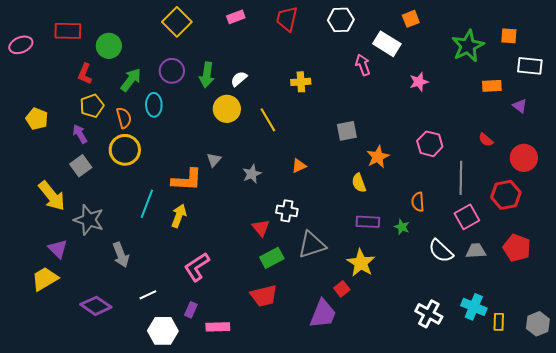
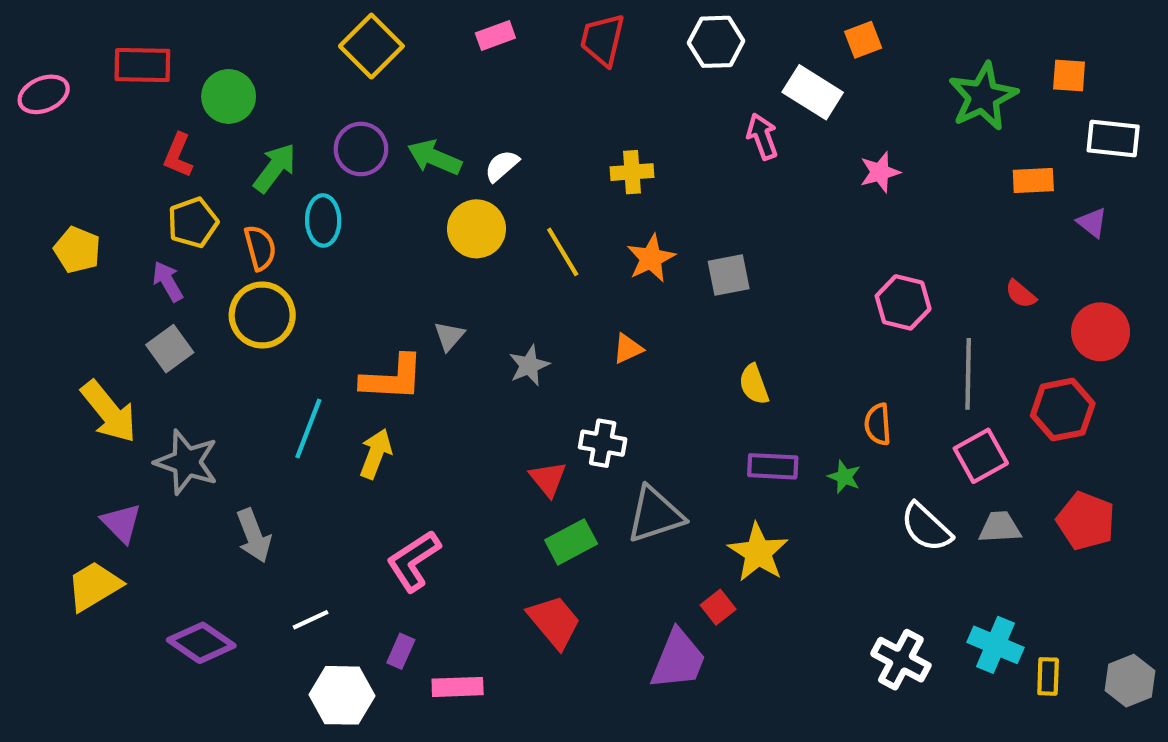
green arrow: (207, 75) -> (434, 157), turned 105
orange star: (378, 157) -> (651, 258), moved
red trapezoid: (264, 296) -> (554, 622), turned -116

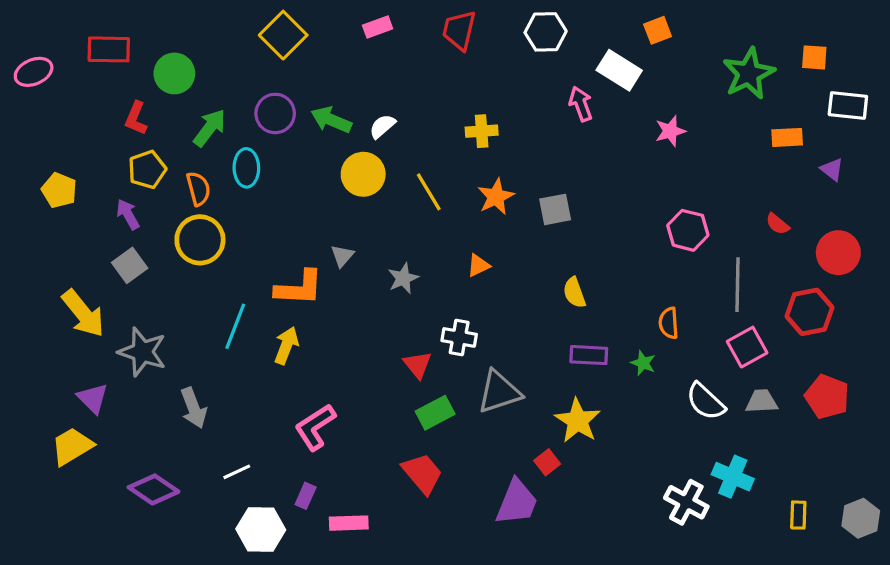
cyan cross: (995, 645) -> (733, 477), moved

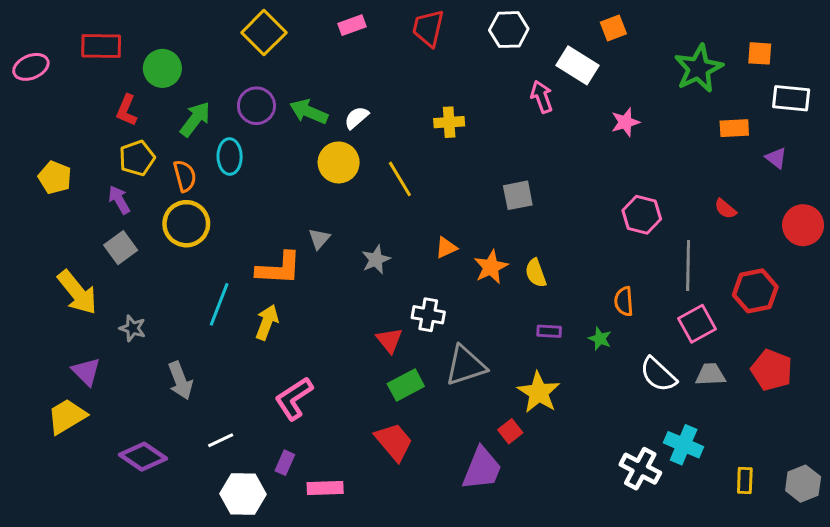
orange star: (496, 197) -> (491, 267), moved
red circle: (838, 253) -> (803, 225), moved
gray star: (142, 352) -> (133, 328), size x0.6
purple rectangle: (589, 355) -> (549, 331), size x0.7

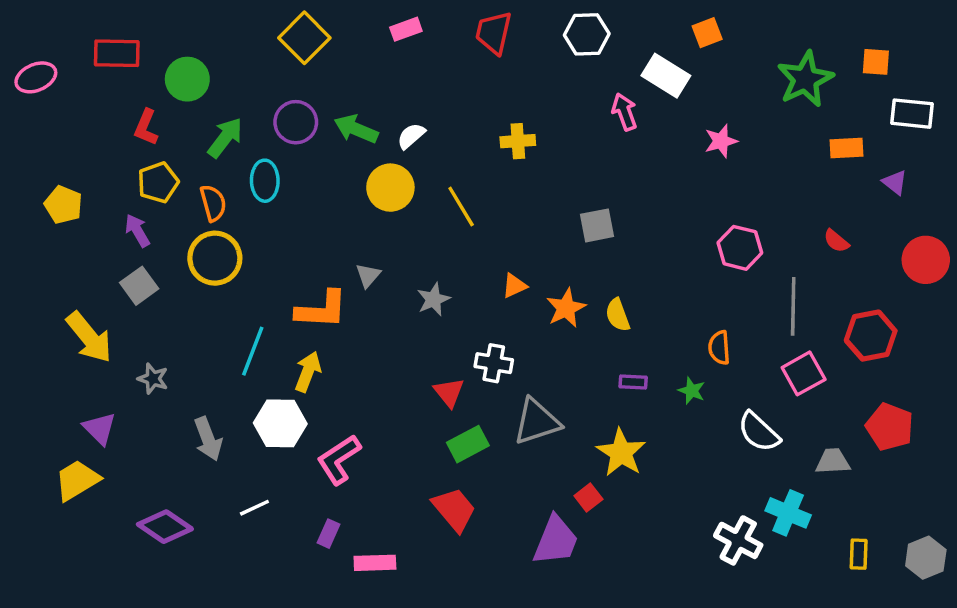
gray trapezoid: (710, 375) -> (833, 461), moved
white hexagon: (243, 494) -> (280, 423), moved

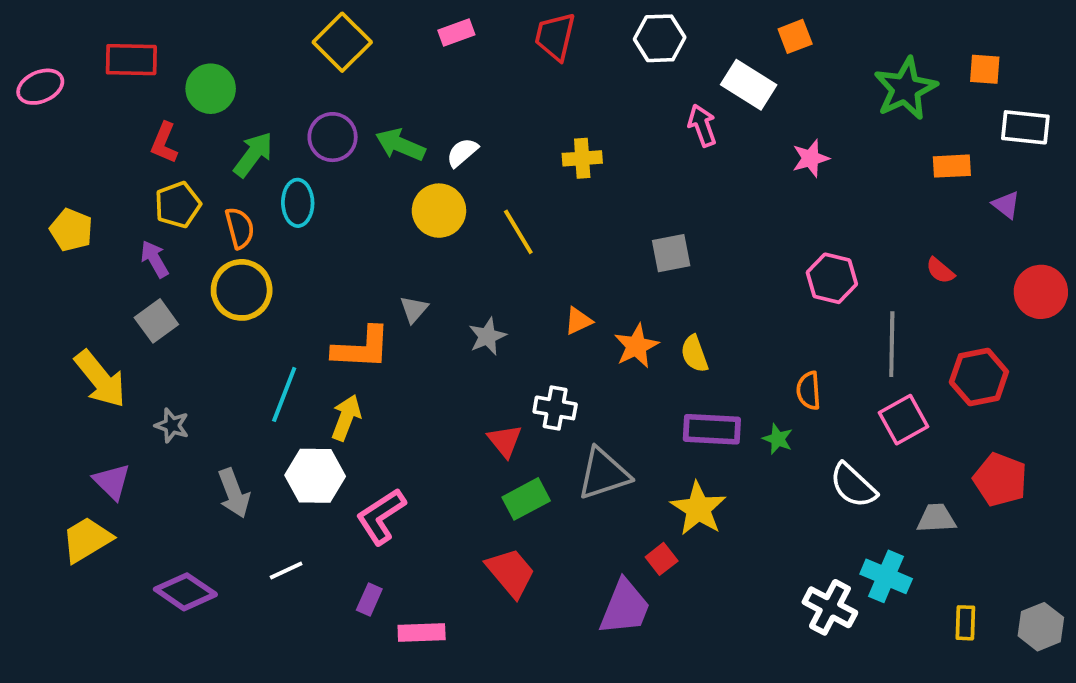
purple rectangle: (633, 382) -> (712, 429), size x1.8

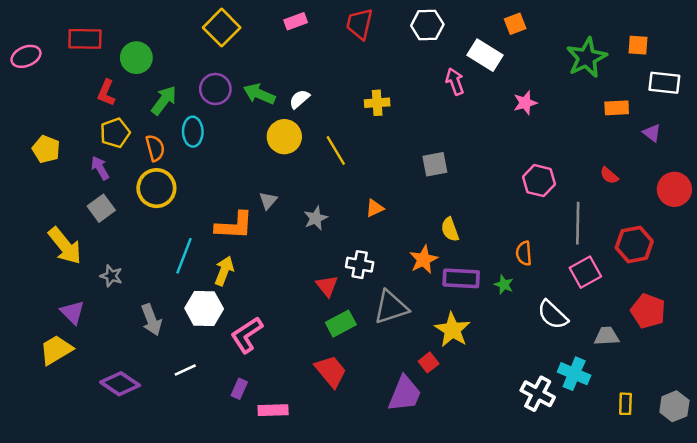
orange star: (636, 346) -> (424, 260), moved

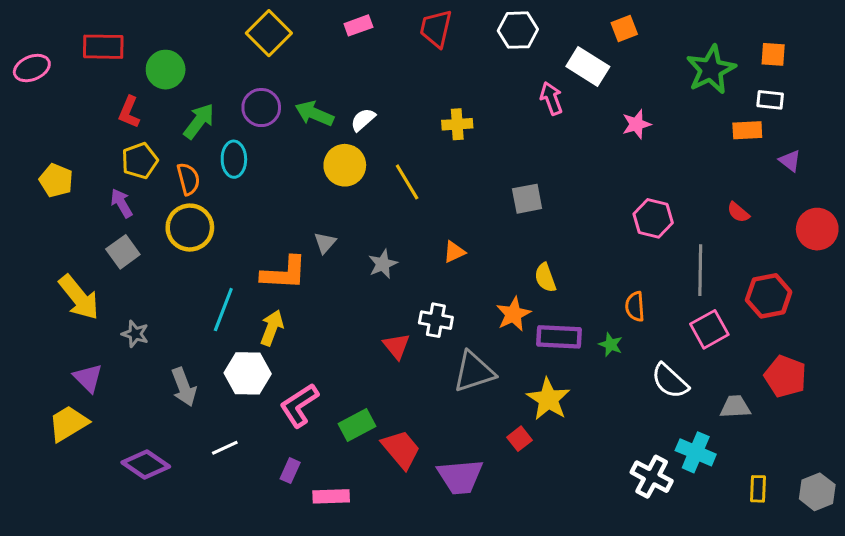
white rectangle: (664, 83) -> (770, 100), moved, size x0.7
green rectangle: (341, 324) -> (357, 425), moved
purple trapezoid: (405, 394) -> (460, 477), moved, turned 63

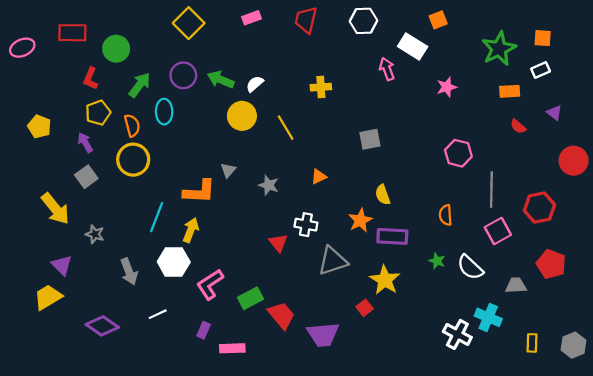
white rectangle: (770, 100) -> (541, 70), turned -30
orange rectangle: (747, 130) -> (510, 91), moved
red semicircle: (738, 212) -> (518, 127), moved
gray star: (383, 264) -> (269, 185), turned -30
green star: (611, 344) -> (437, 261), moved

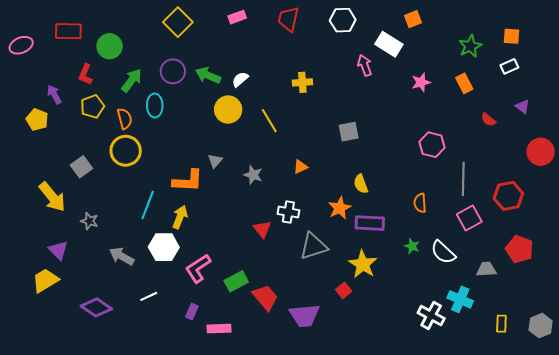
green star: (499, 49) -> (470, 46), size x0.7
orange rectangle: (510, 91) -> (464, 83), moved, turned 66
purple arrow: (85, 143) -> (54, 94), moved
gray arrow: (129, 272) -> (122, 256), turned 140

